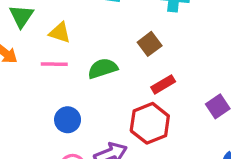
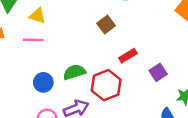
green semicircle: (103, 68) -> (74, 72), moved
red rectangle: (163, 84) -> (128, 56), moved

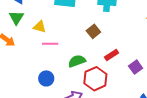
pink line: (33, 40) -> (50, 44), moved
green semicircle: (74, 72) -> (77, 61), moved

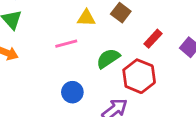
yellow triangle: (40, 27) -> (86, 18), moved

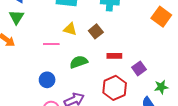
red rectangle: (153, 39) -> (114, 56), turned 32
red hexagon: (139, 76) -> (115, 88), moved

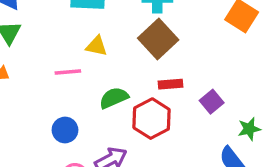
brown square: (96, 31) -> (158, 39), moved, size x1.6
red hexagon: (115, 88) -> (152, 119), moved

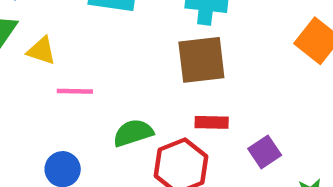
brown square: (158, 39) -> (201, 60), turned 30
yellow triangle: (97, 46) -> (41, 51), moved

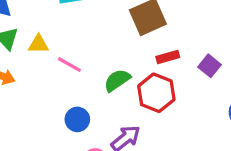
pink line: (75, 91) -> (69, 65), turned 45

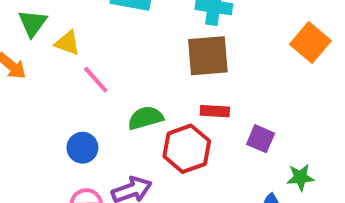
purple square: (209, 66) -> (261, 139), turned -35

